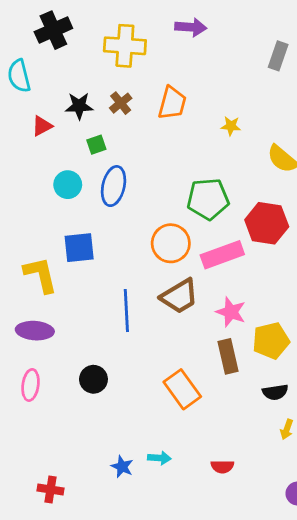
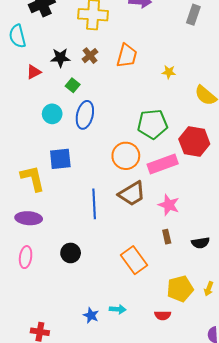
gray rectangle: (278, 56) -> (193, 15), moved
green square: (96, 145) -> (73, 85), turned -32
yellow pentagon: (271, 341) -> (180, 289), moved
brown rectangle: (228, 356) -> (167, 237), size x0.6
black semicircle: (275, 392) -> (200, 243), moved

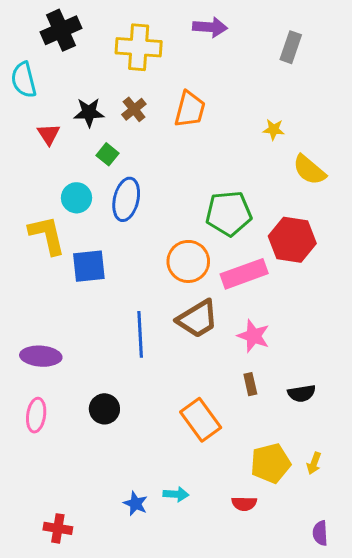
red triangle: (34, 72) -> (49, 134), turned -35
yellow star: (169, 72) -> (274, 130), moved
yellow L-shape: (33, 178) -> (47, 235), moved

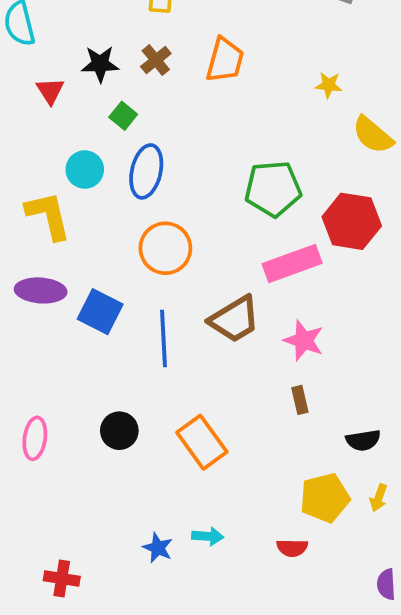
orange circle: (188, 261) -> (165, 248), moved
blue square: (89, 266) -> (100, 312), moved, turned 33
purple ellipse: (41, 356) -> (41, 290), moved
black semicircle: (302, 393) -> (363, 440), moved
orange rectangle: (201, 420) -> (202, 442), moved

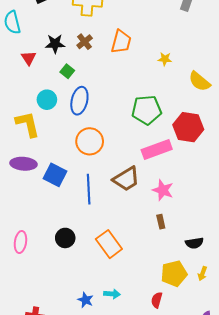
yellow star: (329, 85) -> (165, 59), moved
red semicircle: (292, 548) -> (157, 300), turned 105

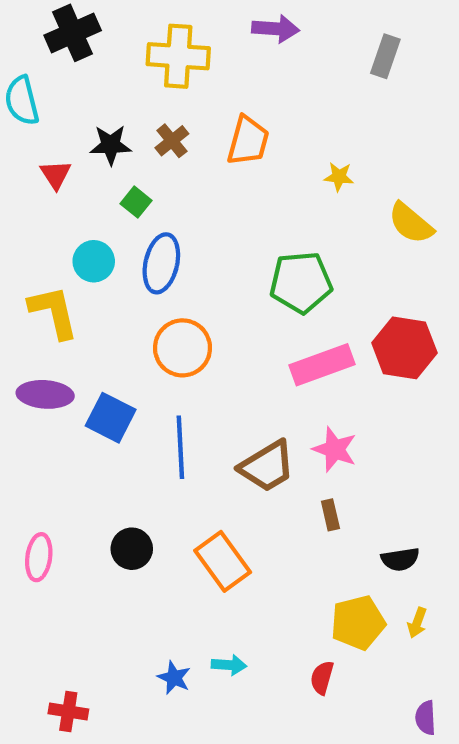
red hexagon: (188, 127) -> (404, 348), moved
brown trapezoid: (126, 179) -> (267, 466), moved

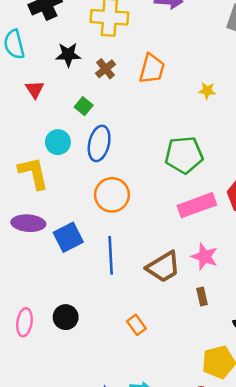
black star: (111, 145) -> (68, 55), moved
blue square: (111, 418) -> (68, 237), turned 36
black circle: (132, 549) -> (66, 317), moved
orange rectangle: (223, 561) -> (136, 325), size x0.6

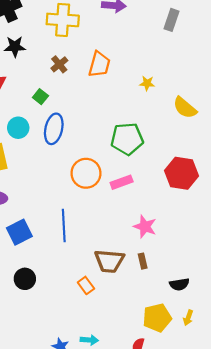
black star: (68, 55) -> (15, 47), moved
orange circle: (112, 195) -> (86, 173), moved
pink rectangle: (197, 205) -> (122, 182), moved, size x0.7
blue square: (68, 237) -> (19, 232), moved
brown trapezoid: (163, 267) -> (109, 261), moved, turned 36

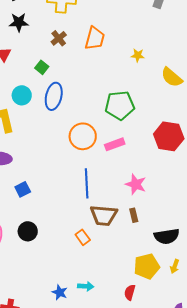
blue line: (64, 225) -> (87, 183), moved
blue square: (19, 232) -> (23, 189), size x0.7
black semicircle: (179, 284) -> (167, 236), size x1.4

